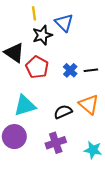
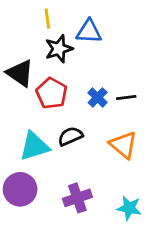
blue triangle: (64, 23) -> (89, 32), turned -42
black semicircle: (63, 112) -> (70, 136), moved

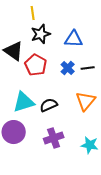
blue triangle: (89, 32) -> (74, 39), moved
black semicircle: (70, 136) -> (49, 105), moved
orange triangle: (123, 145) -> (86, 101), turned 30

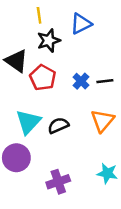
blue triangle: (74, 39) -> (81, 24), moved, turned -30
cyan triangle: (24, 102) -> (28, 122), turned -30
purple cross: (54, 138) -> (58, 182), moved

